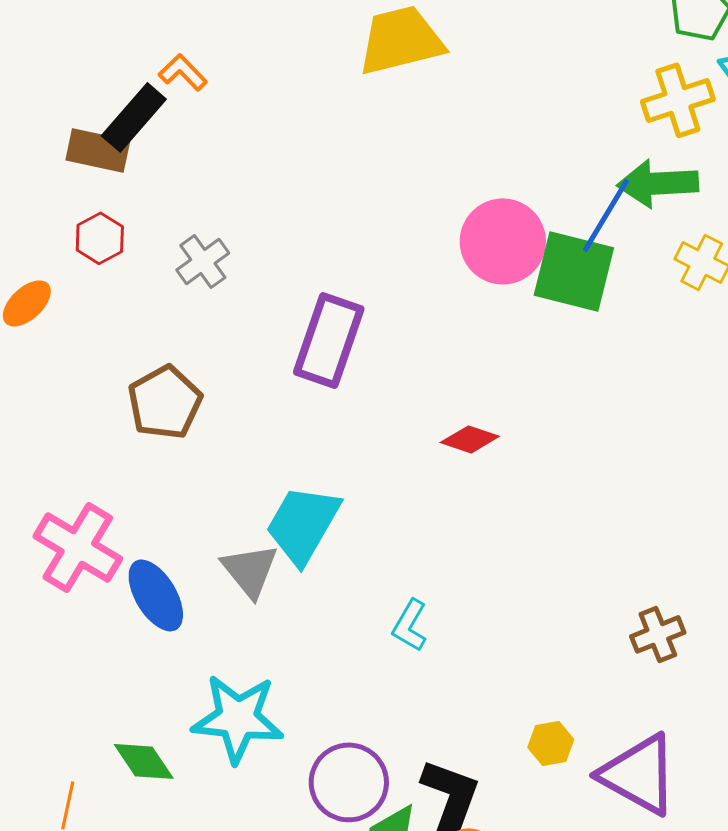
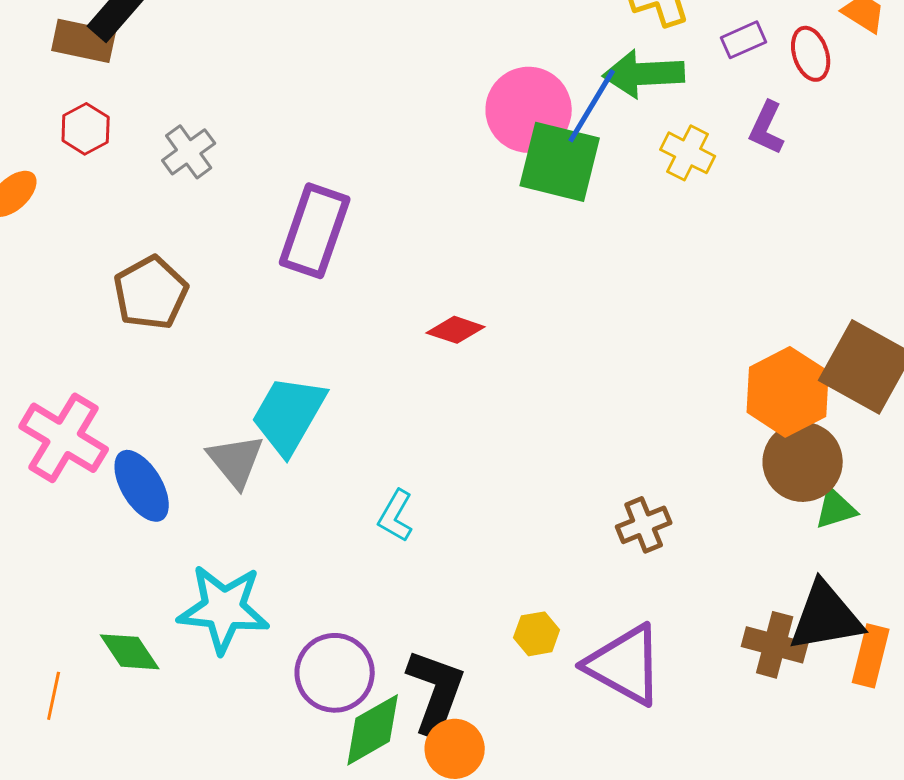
pink circle: (503, 241) -> (529, 110), moved

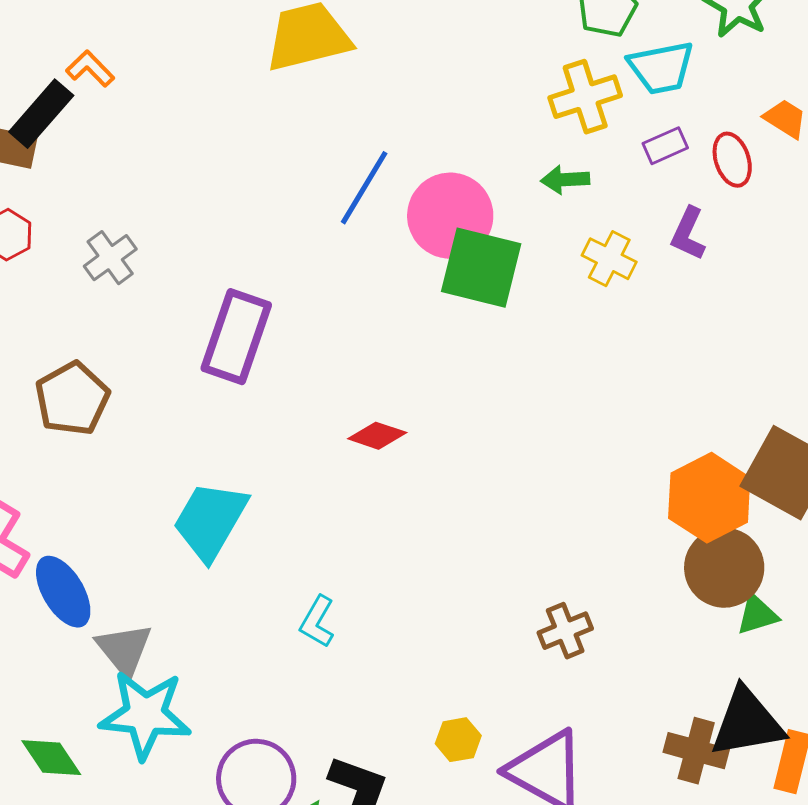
green arrow: (644, 74) -> (565, 180), size x0.6
blue line: (592, 106) -> (364, 188), moved
gray triangle: (236, 461) -> (124, 650), moved

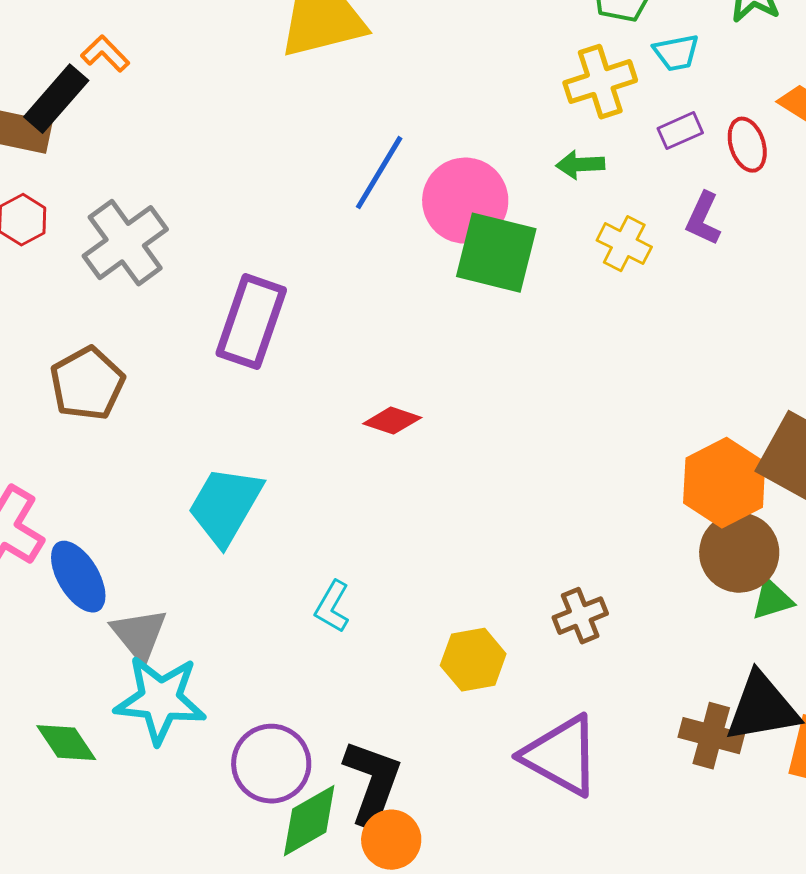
cyan trapezoid: (661, 68) -> (676, 53), size x0.7
gray cross: (110, 258) -> (125, 243), size x1.6
yellow hexagon: (458, 740) -> (473, 660), moved, size x1.4

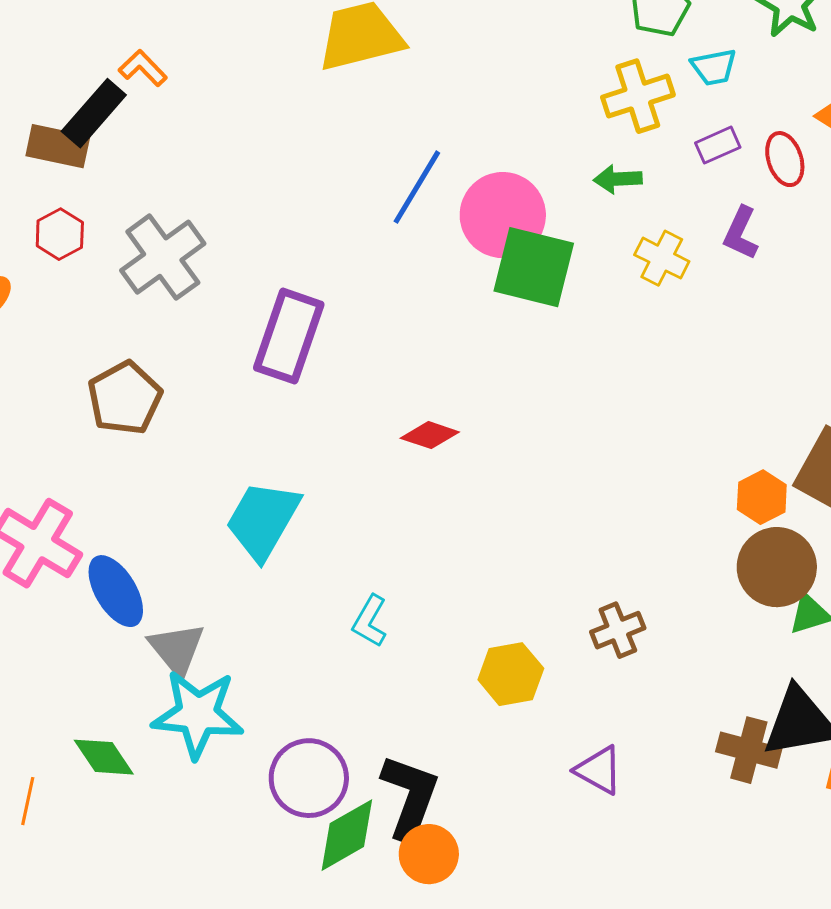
orange hexagon: (724, 483) -> (762, 497), size x0.6
purple triangle: (561, 756) -> (599, 770), size x0.6

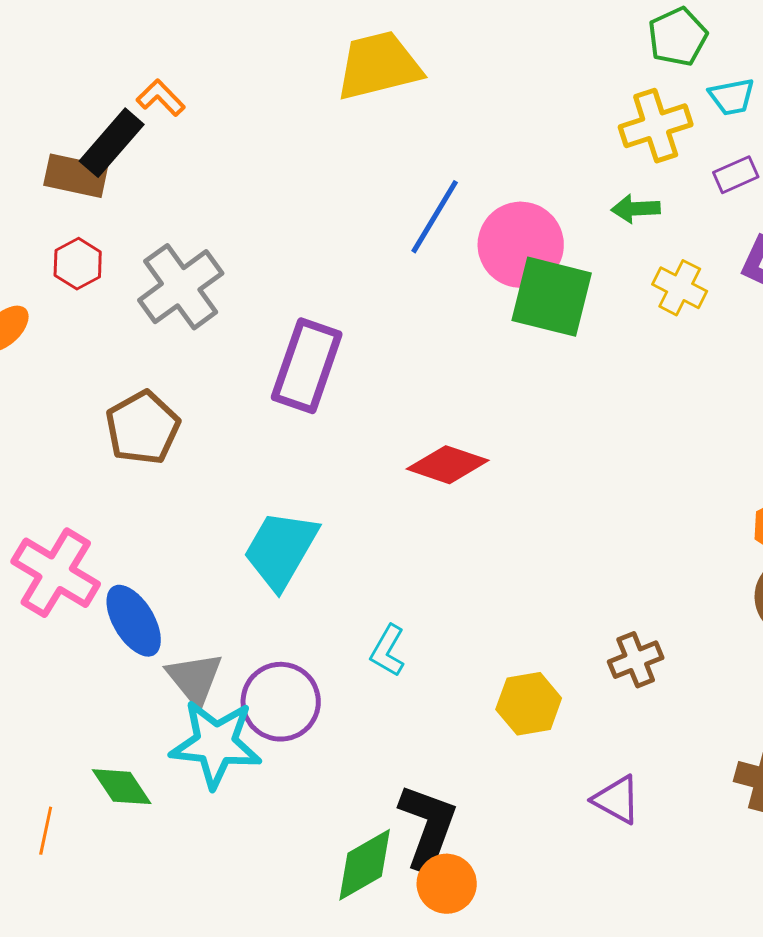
red diamond: (430, 435) -> (448, 465), size x1.4
purple circle: (309, 778) -> (281, 702), moved

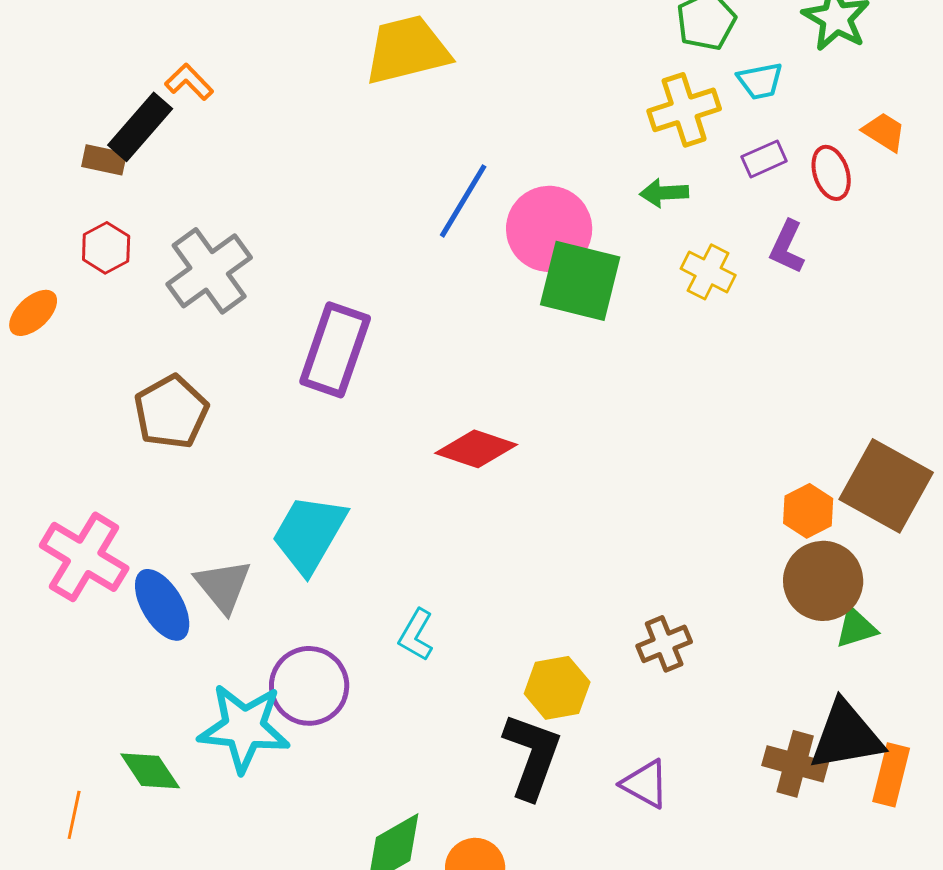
brown rectangle: (76, 176) -> (104, 160), size x0.7
gray triangle: (195, 679) -> (223, 586), moved
black L-shape: (428, 827) -> (532, 756), moved

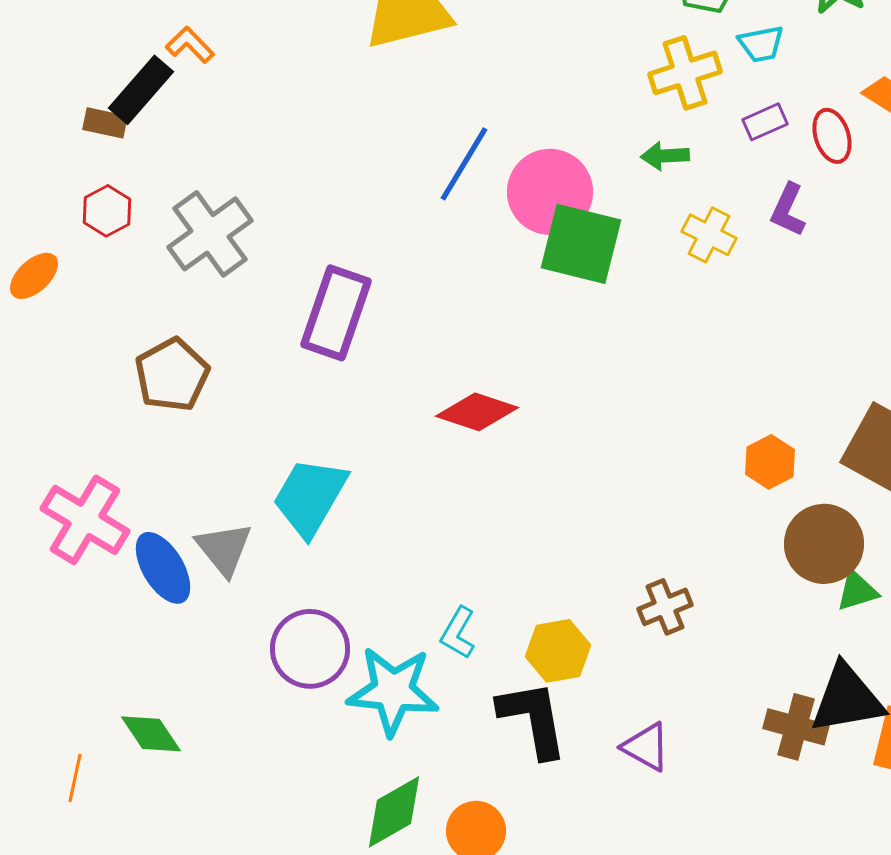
orange hexagon: (808, 511) -> (770, 462), moved
cyan L-shape: (416, 635) -> (458, 633), moved
cyan star: (244, 728) -> (393, 691), moved
black L-shape: (532, 756) -> (533, 719), turned -30

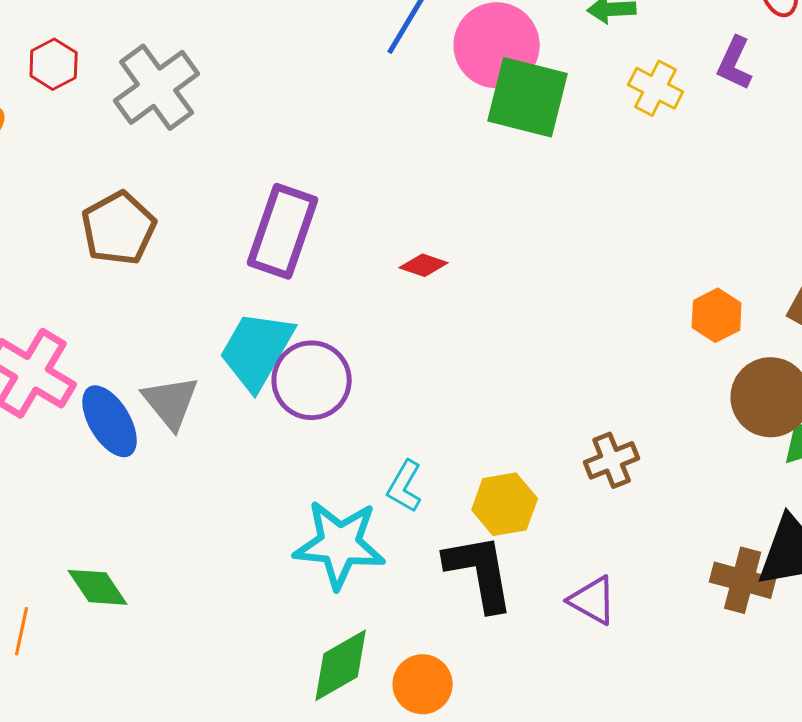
purple rectangle: (336, 313) -> (283, 231), moved
red diamond: (477, 412) -> (424, 265), size x0.6
purple circle: (310, 649) -> (312, 380), moved

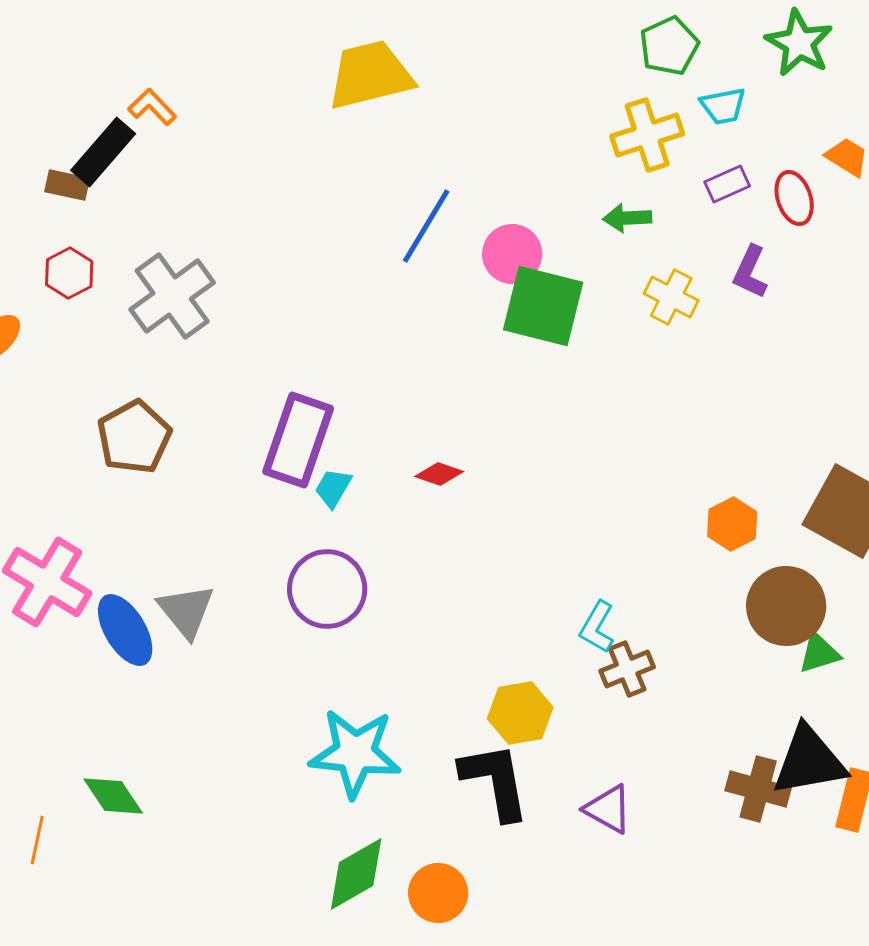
pink circle: (497, 45) -> (512, 254), size x0.7
cyan trapezoid: (257, 350) -> (333, 488), moved, size x0.5
cyan L-shape: (405, 486) -> (597, 627), moved

